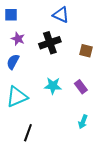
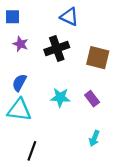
brown square: (86, 51) -> (98, 58), size x1.5
blue semicircle: (13, 62) -> (19, 83), moved
cyan triangle: (17, 97) -> (19, 110), turned 30

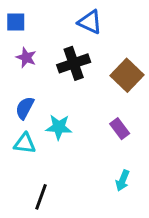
brown square: (98, 58) -> (127, 75), turned 30
cyan star: (60, 97) -> (59, 127), moved
cyan triangle: (19, 110) -> (25, 143), size x0.7

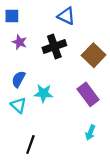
purple rectangle: (120, 129) -> (88, 94), size x1.5
cyan triangle: (25, 143) -> (18, 105), turned 35

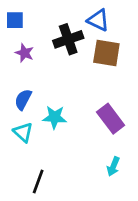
blue triangle: (66, 16) -> (98, 20), moved
black cross: (54, 46) -> (68, 39), moved
brown square: (94, 55) -> (106, 53), moved, turned -35

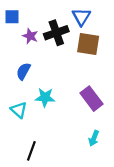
blue triangle: (98, 20) -> (81, 17), turned 36
purple star: (24, 53) -> (30, 36), moved
blue semicircle: (23, 99) -> (23, 71), moved

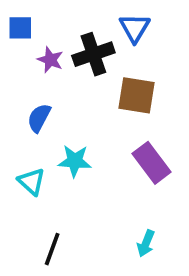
brown square: (88, 44) -> (136, 95), moved
cyan arrow: (94, 138) -> (146, 243), moved

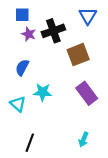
blue square: (20, 28) -> (22, 15), moved
blue triangle: (135, 28) -> (88, 16), moved
brown square: (136, 95) -> (78, 55), turned -30

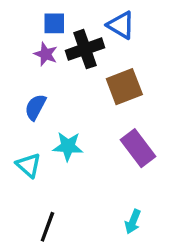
blue square: (22, 15) -> (54, 23), moved
blue triangle: (88, 16) -> (121, 25), moved, turned -30

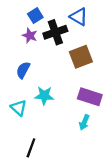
blue square: (54, 23) -> (35, 16), turned -32
purple rectangle: (138, 148) -> (90, 97), turned -35
cyan arrow: (133, 222) -> (84, 122), moved

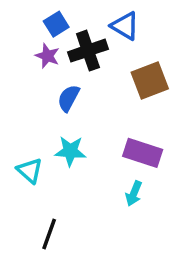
brown square: (81, 57) -> (150, 81), moved
blue semicircle: (23, 70) -> (69, 98), moved

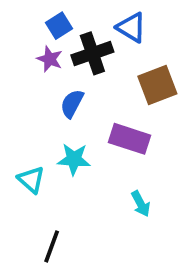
purple rectangle: (143, 153) -> (130, 139), moved
cyan arrow: (134, 193) -> (141, 204), turned -50

